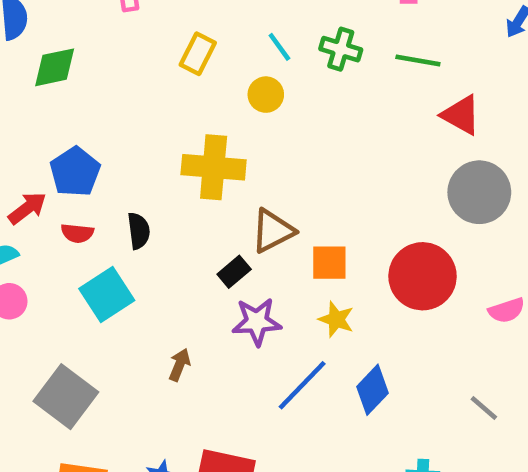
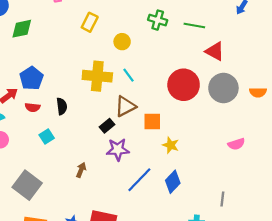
cyan line: (279, 47) -> (129, 75), moved
red circle: (423, 276) -> (184, 85), moved
cyan square: (107, 294) -> (47, 137), size x0.6
yellow star: (336, 319) -> (171, 145), moved
gray line: (484, 408) -> (222, 199), moved, turned 56

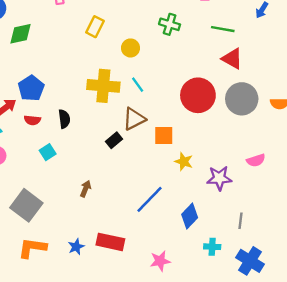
green line: (194, 25) -> (223, 29), moved
purple star: (118, 149) -> (219, 178), moved
blue diamond: (173, 182) -> (190, 216), moved

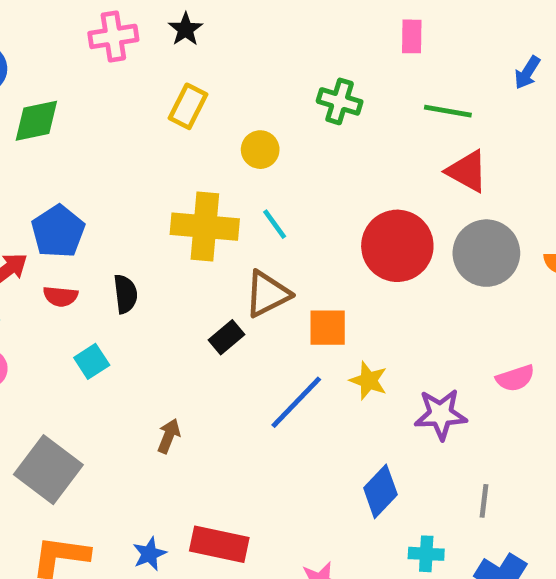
blue line: (149, 199) -> (296, 402), moved

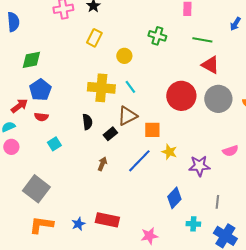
green diamond: (36, 121) -> (31, 60), moved
black semicircle: (125, 294) -> (87, 122), moved
brown arrow: (169, 436) -> (102, 164), moved

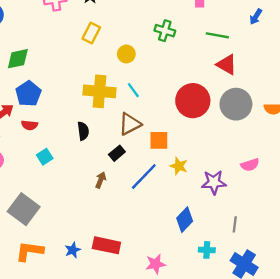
black rectangle: (110, 134) -> (117, 153), moved

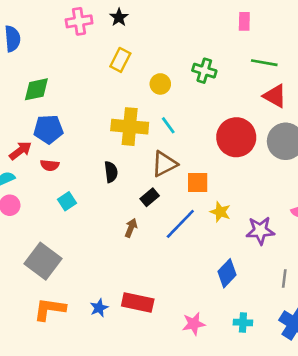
green cross: (165, 31) -> (204, 71), moved
blue pentagon: (28, 94) -> (48, 129), turned 30
cyan cross: (207, 250) -> (243, 322), moved

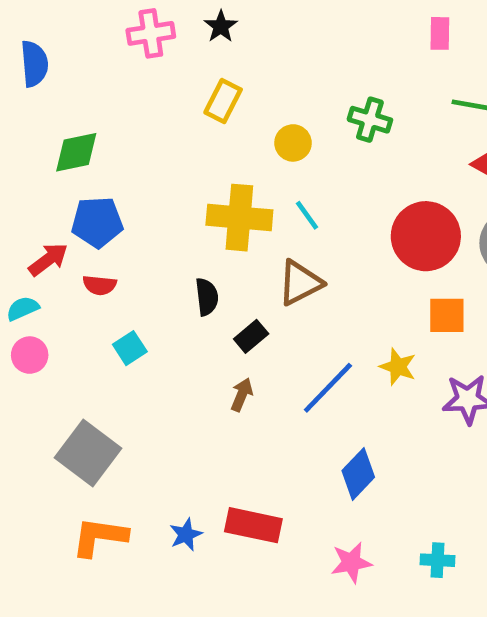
orange square: (198, 183) -> (447, 315), moved
black rectangle: (150, 197) -> (251, 336), moved
blue diamond: (227, 273) -> (358, 474), moved

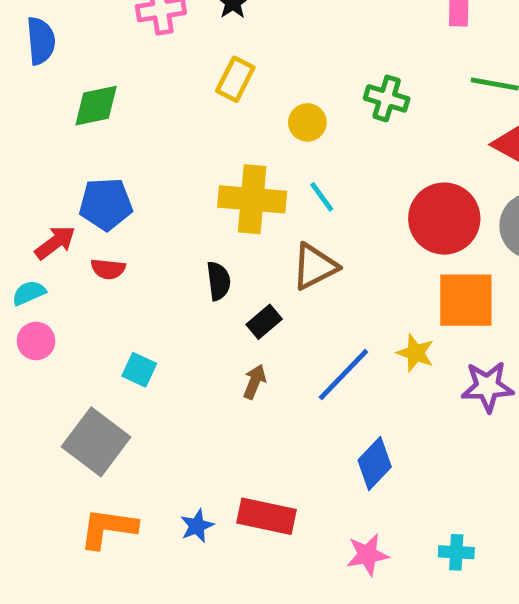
green diamond: (76, 152) -> (96, 106), moved
orange square: (447, 315) -> (466, 300), size x1.5
cyan square: (130, 348) -> (139, 370), moved, turned -32

